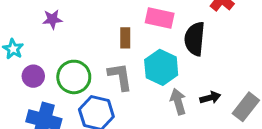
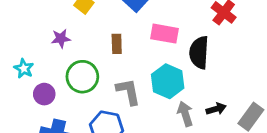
brown rectangle: (125, 38) -> (117, 44), moved
green circle: (74, 77) -> (82, 77), moved

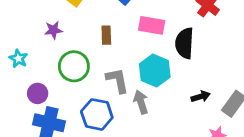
purple circle: (44, 94) -> (38, 93), moved
gray arrow: (185, 114) -> (141, 102), moved

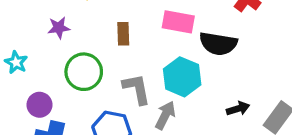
black semicircle: (184, 43) -> (218, 44), turned -84
gray arrow: (141, 102) -> (165, 115), turned 45

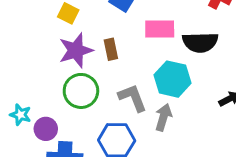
purple star: (59, 28) -> (76, 50), moved, size x1.6
cyan star: (16, 62) -> (20, 115), moved

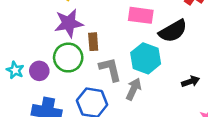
black semicircle: (200, 42) -> (173, 31), turned -36
brown rectangle: (111, 49) -> (93, 42), moved
purple circle: (46, 129) -> (39, 71), moved

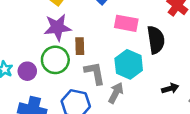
black semicircle: (173, 31) -> (156, 40), turned -72

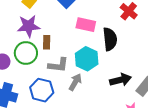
gray L-shape: (95, 73) -> (58, 65), turned 105
black arrow: (170, 88) -> (120, 80), size x1.5

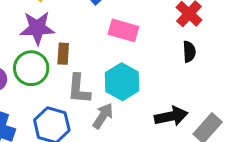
black semicircle: (110, 39) -> (189, 52), moved, size x0.6
gray L-shape: (58, 65) -> (79, 89), turned 85

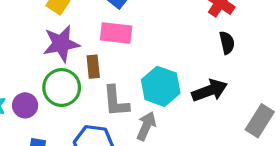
pink rectangle: (123, 30) -> (116, 33), moved
black arrow: (171, 116) -> (210, 91), moved

